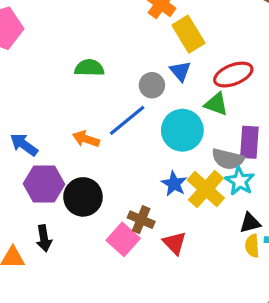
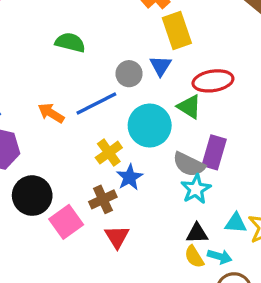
yellow cross: (206, 189) -> (109, 153), moved, size x0.7
black circle: (83, 197) -> (32, 196), moved
brown cross: (141, 220) -> (103, 199), moved, turned 30
yellow semicircle: (252, 246) -> (194, 257), turned -40

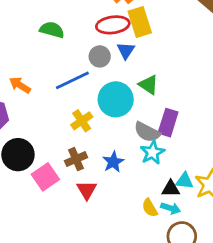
red ellipse: (213, 81) -> (113, 25), moved
orange arrow: (51, 113) -> (20, 85), moved
blue star: (130, 177) -> (113, 162), moved
black triangle: (197, 233) -> (171, 189), moved

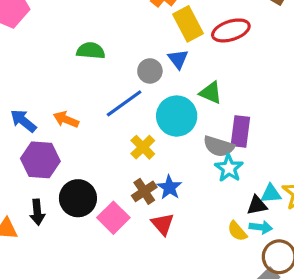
red ellipse: (113, 25) -> (231, 30), moved
blue star: (113, 162) -> (169, 187), moved

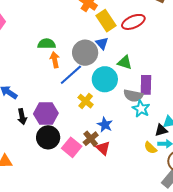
gray circle: (150, 71) -> (85, 53), size x1.6
orange arrow: (66, 119) -> (55, 60), moved, turned 63
purple hexagon: (40, 160) -> (46, 113), moved
brown cross: (144, 191) -> (91, 139), moved
black arrow: (37, 212) -> (22, 117), moved

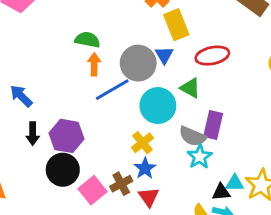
red ellipse: (133, 22) -> (212, 56), moved
yellow cross: (86, 101) -> (143, 143), moved
red triangle: (103, 148) -> (149, 197), moved

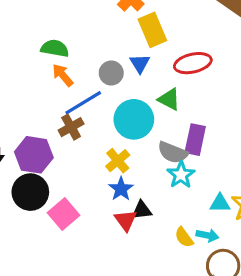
gray circle: (138, 63) -> (111, 73), size x0.6
orange arrow: (94, 64) -> (63, 75), turned -40
brown cross: (121, 184) -> (71, 127), moved
black triangle: (221, 192) -> (142, 210), moved

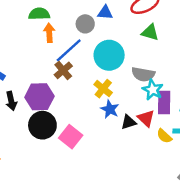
blue triangle: (140, 64) -> (105, 13), turned -42
orange arrow: (63, 75) -> (49, 33), turned 48
green triangle: (169, 99) -> (150, 32), moved
purple rectangle: (195, 140) -> (164, 102), moved
red triangle: (126, 220) -> (146, 118), moved

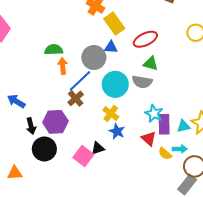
gray circle: (85, 24) -> (94, 58), size x1.5
gray semicircle: (143, 74) -> (142, 82), moved
black triangle: (129, 122) -> (98, 148), moved
black circle: (42, 125) -> (44, 149), moved

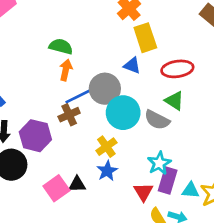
gray circle: (94, 58) -> (105, 89), moved

